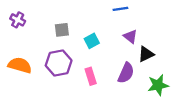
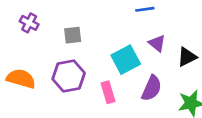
purple cross: (18, 20) -> (29, 23), moved
cyan square: (92, 41) -> (126, 60), moved, size x1.5
black triangle: (146, 54) -> (187, 57), moved

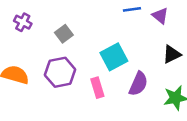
gray square: (73, 35) -> (64, 34), turned -30
purple triangle: (157, 43) -> (160, 16), moved

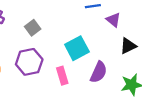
purple triangle: (160, 16) -> (113, 20), moved

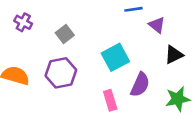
pink rectangle: (62, 76) -> (110, 100), moved

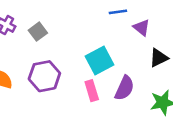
gray square: (65, 34) -> (38, 32), moved
pink rectangle: (110, 100) -> (92, 91), moved

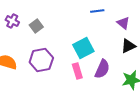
purple triangle: (142, 28) -> (123, 23), moved

